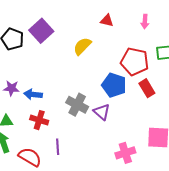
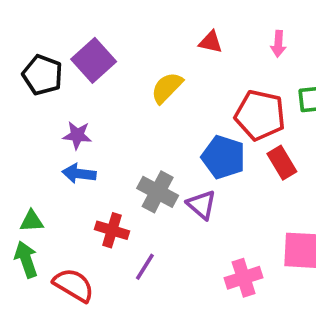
purple star: (11, 88) -> (77, 135), moved
red cross: (39, 120) -> (112, 230), moved
purple line: (58, 147) -> (145, 267), moved, turned 35

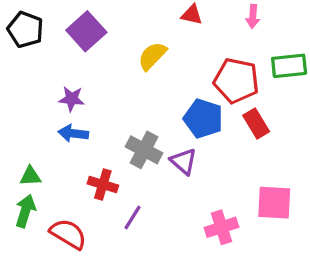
black pentagon: (43, 75) -> (25, 30), moved
green arrow: (26, 259) -> (25, 211), turned 36

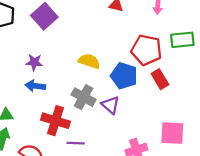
yellow semicircle: (152, 56) -> (89, 61), moved, turned 65
red cross: (103, 184) -> (55, 121), size x1.4
purple line: (133, 217) -> (76, 143), turned 60

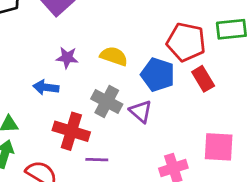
purple star: (34, 62) -> (67, 58), moved

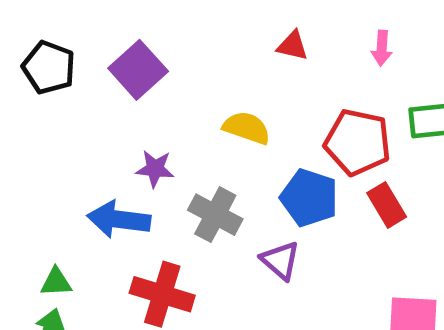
yellow semicircle: (114, 56) -> (247, 128), moved
blue arrow: (46, 87) -> (119, 219), size x1.4
gray cross: (107, 102) -> (215, 215), moved

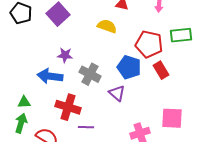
yellow semicircle: (247, 128) -> (107, 26), moved

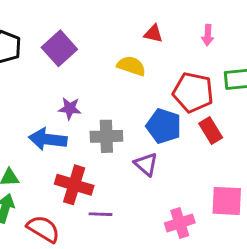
gray cross: (90, 74) -> (106, 136), turned -30

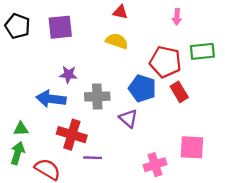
red triangle: (153, 34) -> (120, 12), moved
purple square: (59, 48) -> (60, 27), turned 36

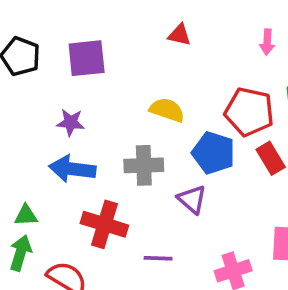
yellow semicircle: (117, 41) -> (167, 110), moved
purple star: (68, 75) -> (71, 122), moved
purple line: (93, 158) -> (158, 258), moved

